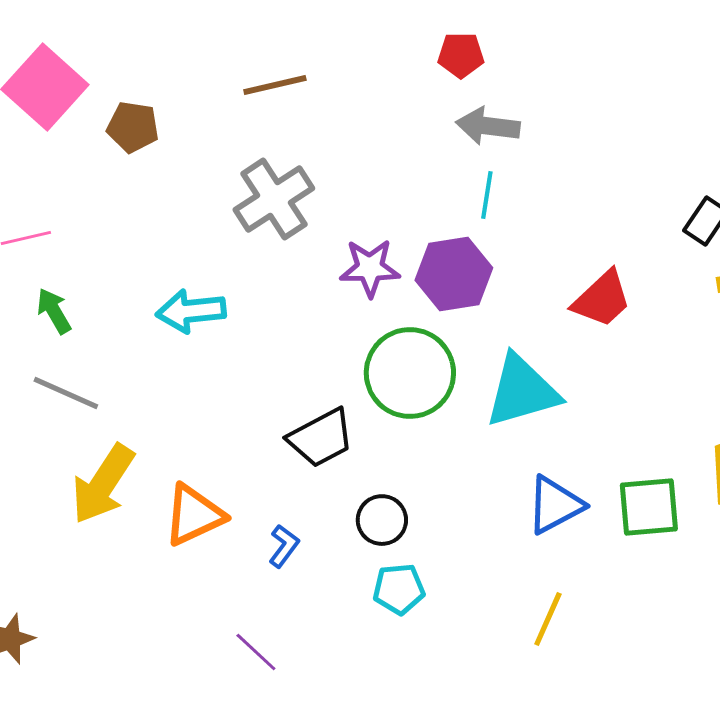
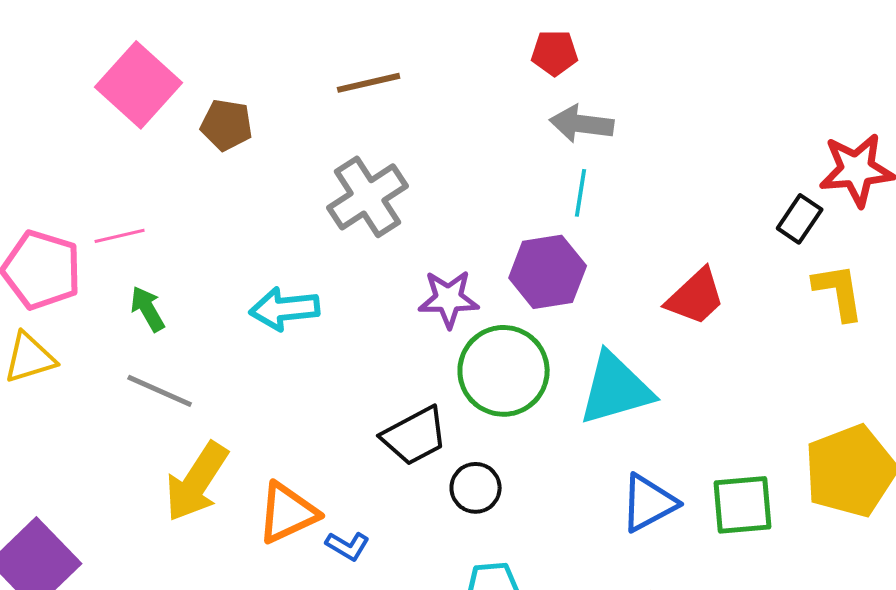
purple star: (370, 268) -> (449, 299), moved
black circle: (382, 520) -> (476, 488), moved
blue L-shape: (284, 546) -> (348, 546), moved, turned 84

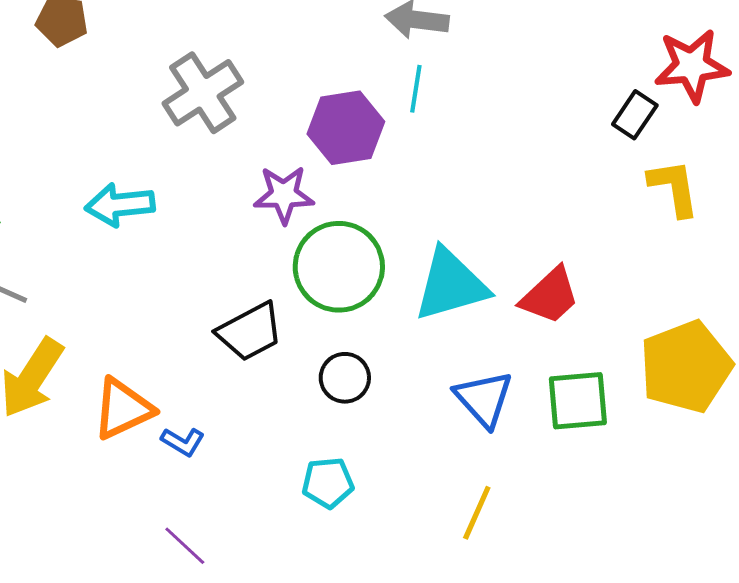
purple hexagon: (548, 272) -> (346, 128), moved
red trapezoid: (696, 297) -> (550, 296), moved
black circle: (476, 488) -> (345, 378), moved
blue triangle: (649, 503) -> (484, 399), turned -44

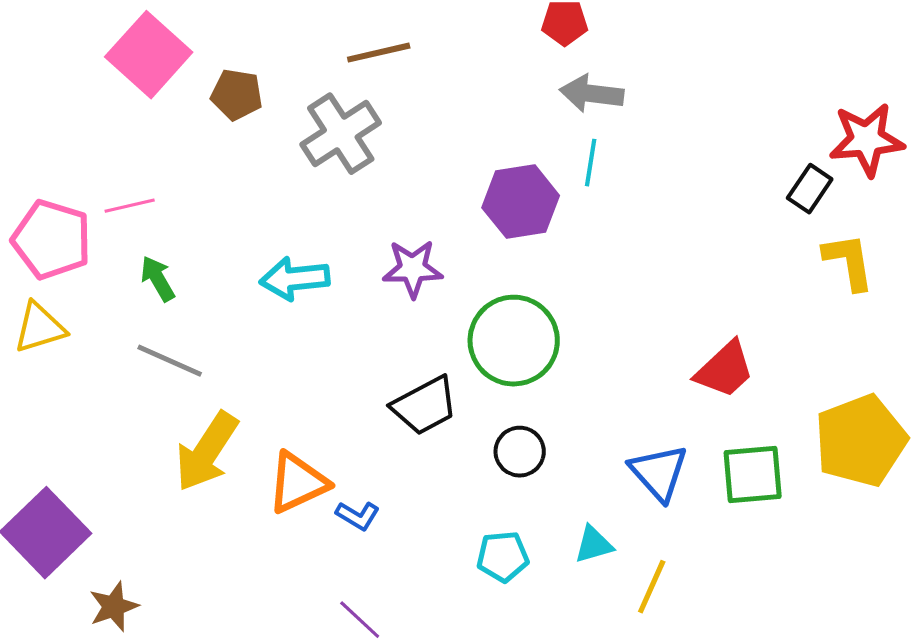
gray cross: (203, 93) -> (341, 134), moved
purple star: (284, 195) -> (413, 269), moved
cyan triangle: (451, 285) -> (594, 545), moved, size x0.5

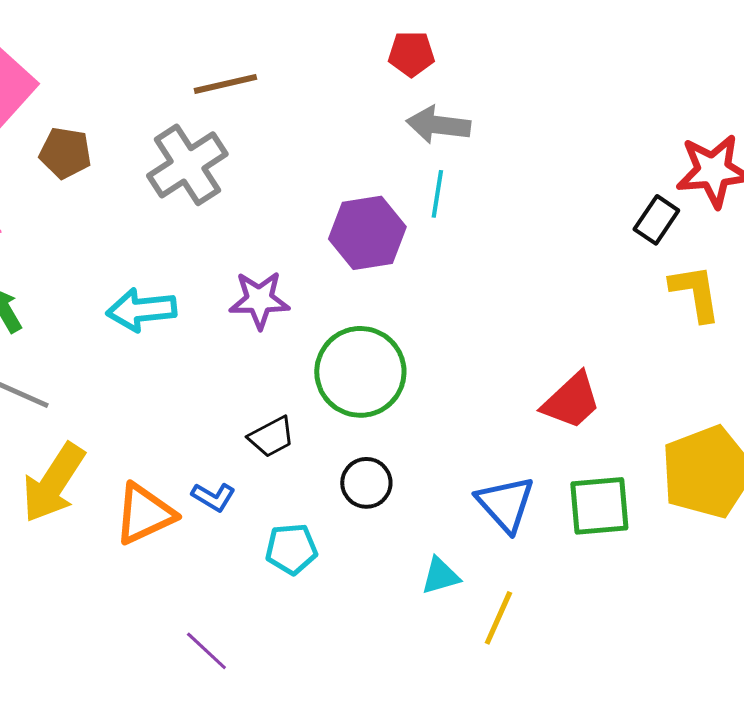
brown pentagon: (237, 95) -> (65, 153), moved
black trapezoid: (425, 406) -> (271, 437), size x0.7
blue L-shape: (358, 516) -> (213, 497), moved
cyan pentagon: (503, 557) -> (291, 549), moved

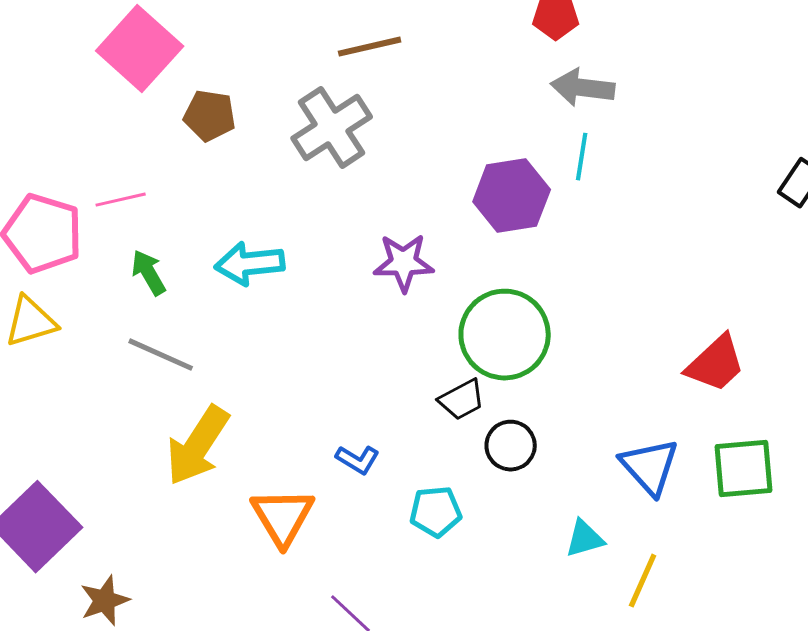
cyan arrow: (141, 310) -> (250, 264), moved
black trapezoid: (271, 437) -> (462, 400), moved
orange triangle: (144, 514) -> (283, 517), moved, turned -36

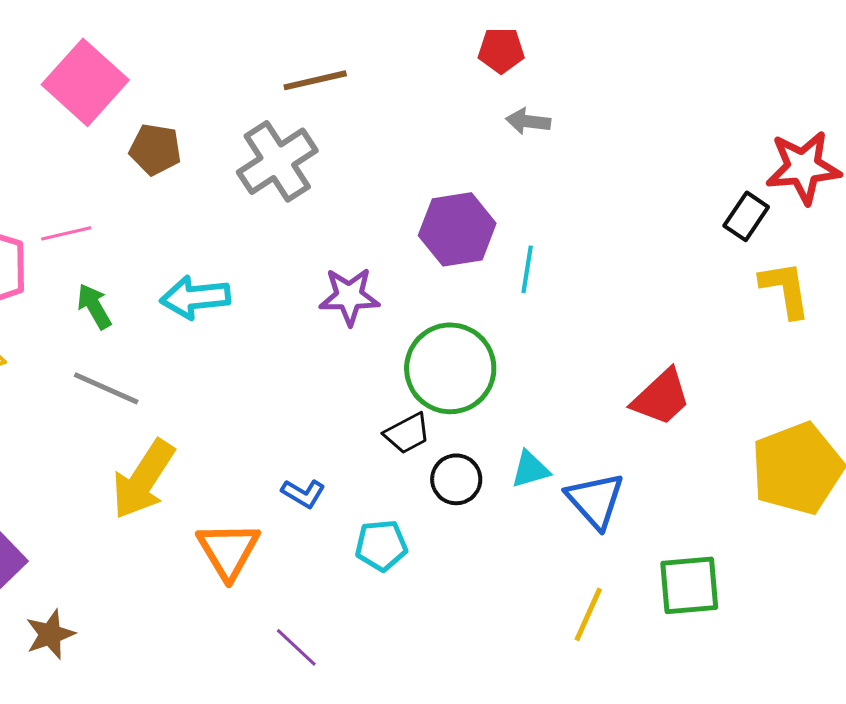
gray arrow: (583, 88) -> (528, 121), size x0.7
cyan line: (582, 157) -> (527, 269), moved
green square: (744, 469) -> (689, 585), moved
cyan triangle: (585, 539) -> (530, 469), moved

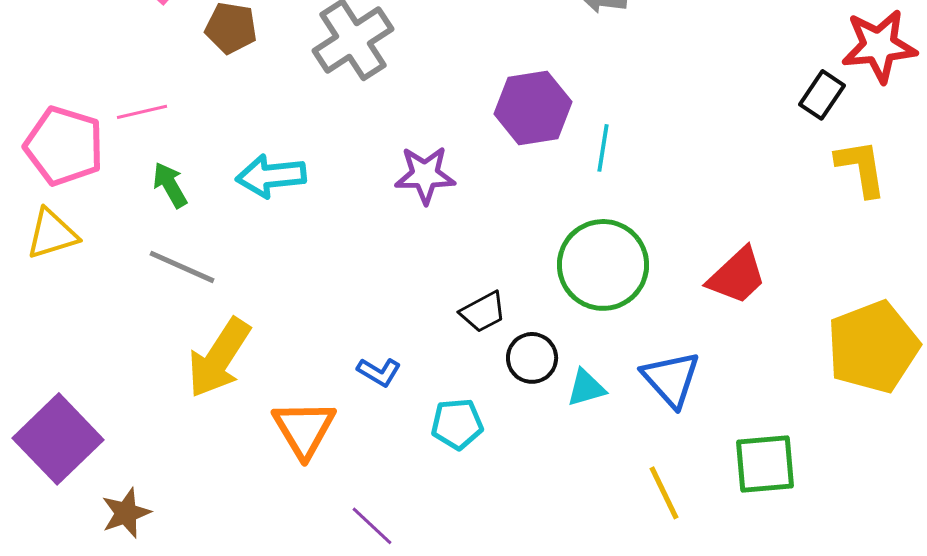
green circle: (450, 368) -> (603, 265), moved
cyan triangle: (530, 469) -> (586, 388), moved
yellow line: (588, 614) -> (664, 493), turned -50

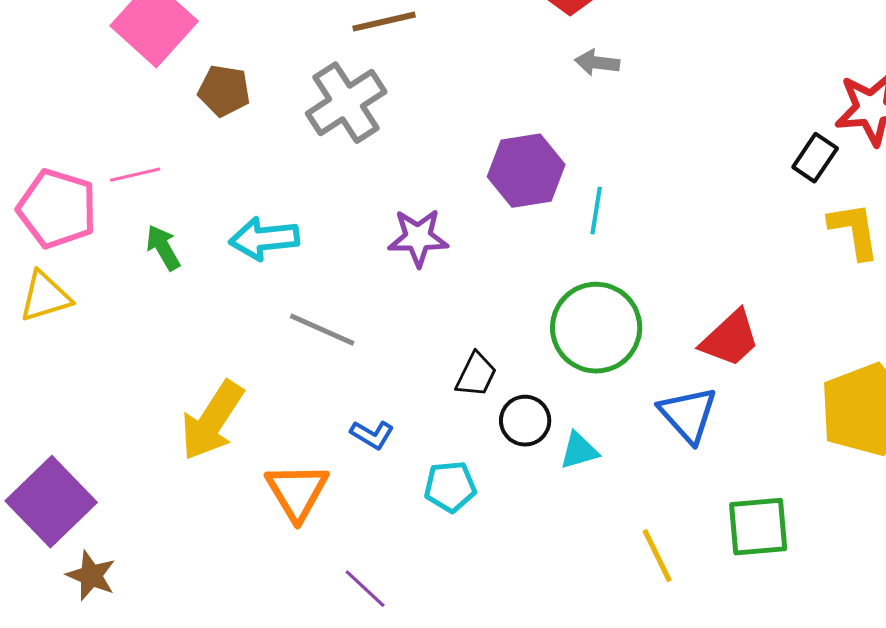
gray line: (182, 267) -> (322, 330), moved
black trapezoid: (483, 312) -> (476, 375), turned -36
blue triangle: (671, 379) -> (688, 415), moved
brown star: (126, 513) -> (91, 576), moved, turned -30

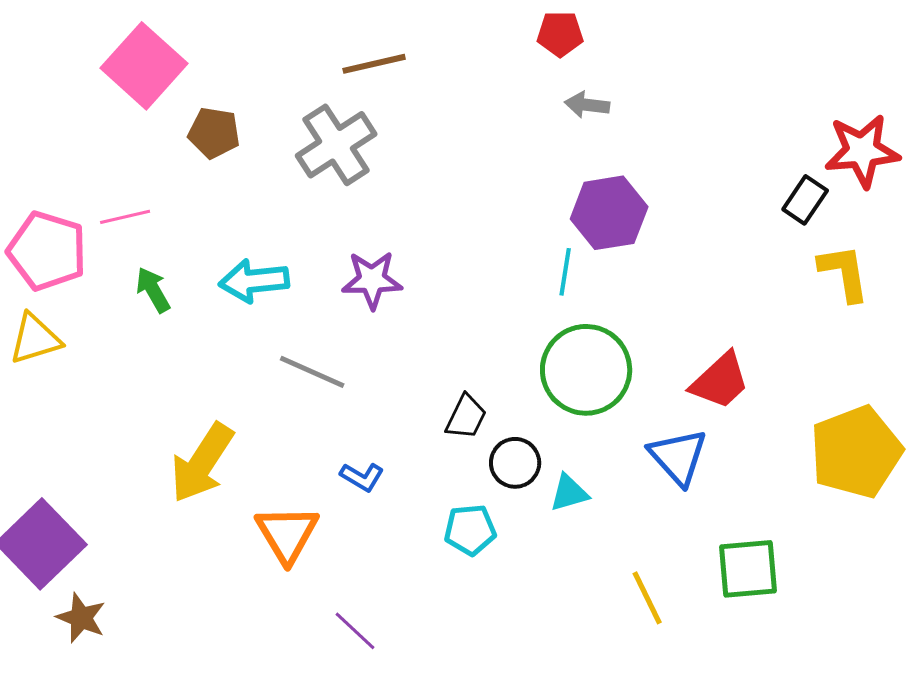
purple hexagon: (526, 171) -> (609, 213), moved
cyan line: (596, 211) -> (565, 272), moved
purple star: (418, 238) -> (372, 280), moved
cyan pentagon: (450, 487) -> (470, 530), moved

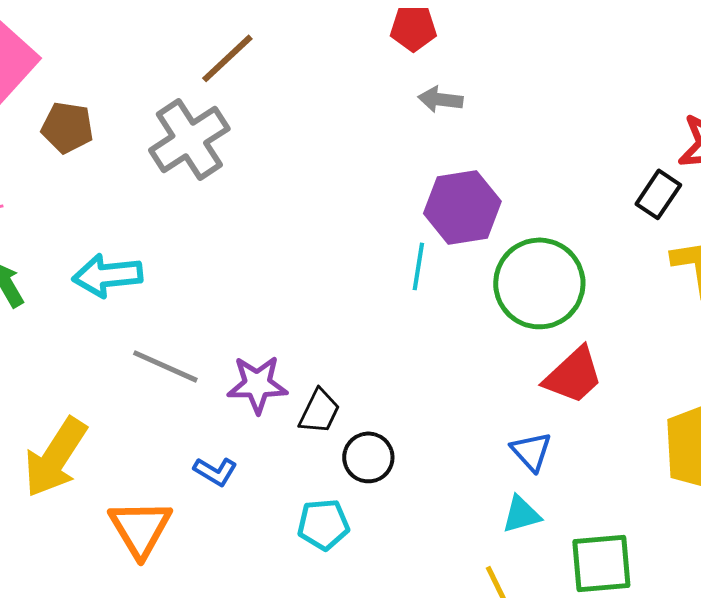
brown line: (374, 64) -> (227, 58), turned -30
purple star: (372, 280) -> (257, 384), moved
green circle: (586, 370) -> (539, 283), moved
blue triangle: (678, 457) -> (531, 451), size x0.7
cyan triangle: (569, 493) -> (521, 514), moved

